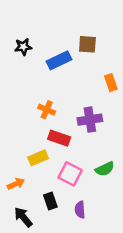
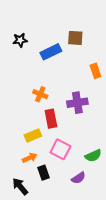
red rectangle: (59, 138) -> (51, 119), turned 60
green semicircle: (105, 169) -> (93, 156), moved
orange arrow: (16, 184) -> (30, 158), moved
purple semicircle: (80, 210) -> (78, 178), moved, turned -120

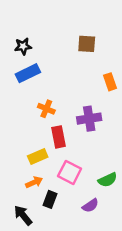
blue rectangle: (51, 52) -> (28, 73), moved
black rectangle: (43, 173) -> (50, 199), turned 40

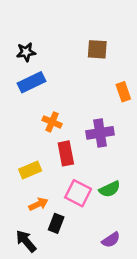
yellow rectangle: (38, 157) -> (30, 170), moved
green semicircle: (108, 180) -> (110, 189), moved
purple semicircle: (90, 206) -> (111, 240), moved

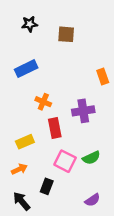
brown square: (97, 49) -> (66, 34), moved
black star: (26, 52) -> (30, 24), moved
orange arrow: (38, 204) -> (19, 169), moved

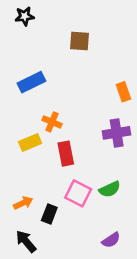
black star: (30, 24) -> (25, 16), moved
purple cross: (83, 111) -> (117, 133), moved
yellow rectangle: (25, 142) -> (30, 143), moved
black rectangle: (47, 186) -> (49, 214), moved

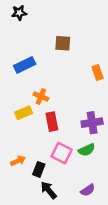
brown square: (79, 41) -> (63, 43), moved
purple cross: (117, 133) -> (92, 123), moved
black arrow: (26, 241) -> (49, 190), moved

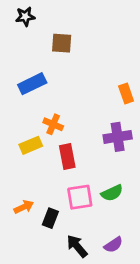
brown square: (63, 43) -> (62, 43), moved
purple cross: (92, 123) -> (118, 137), moved
pink square: (62, 153) -> (80, 197), turned -36
black arrow: (49, 190) -> (77, 246), moved

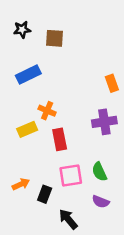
black star: (25, 16) -> (22, 30), moved
green semicircle: (112, 193) -> (99, 172), turned 90
purple semicircle: (113, 245) -> (101, 202), moved, turned 56

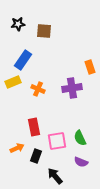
blue rectangle: (28, 74) -> (23, 60), turned -30
purple cross: (104, 122) -> (72, 88), moved
yellow rectangle: (27, 129) -> (13, 82), moved
red rectangle: (60, 139) -> (34, 127), moved

